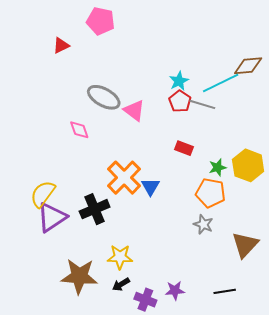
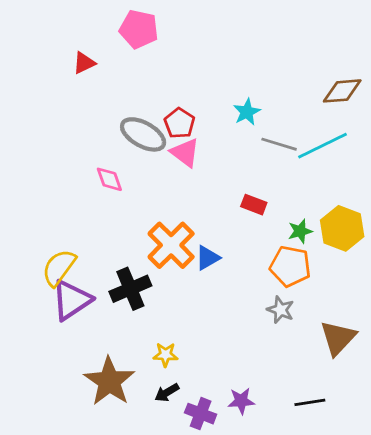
cyan line: (221, 83) -> (323, 146), moved
red pentagon: (180, 101) -> (179, 123), moved
blue triangle: (150, 187) -> (208, 258), turned 30
yellow star: (120, 257) -> (165, 355), size x0.7
brown star: (79, 276) -> (109, 381), turned 30

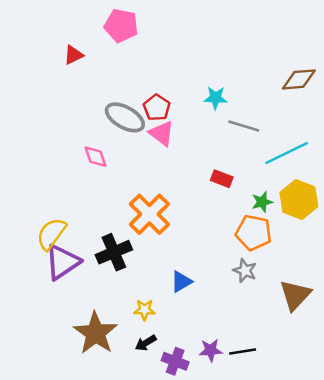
cyan star: (247, 112) -> (216, 98), turned 30
cyan line: (323, 146) -> (287, 153), moved
blue triangle: (208, 258) -> (181, 282), moved
black line: (310, 402) -> (243, 351), moved

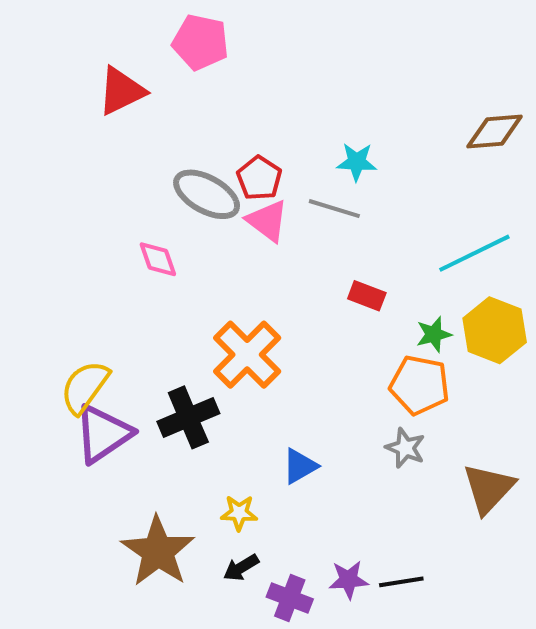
red triangle: (73, 55) -> (121, 91), size x1.5
gray line: (244, 126) -> (334, 209), moved

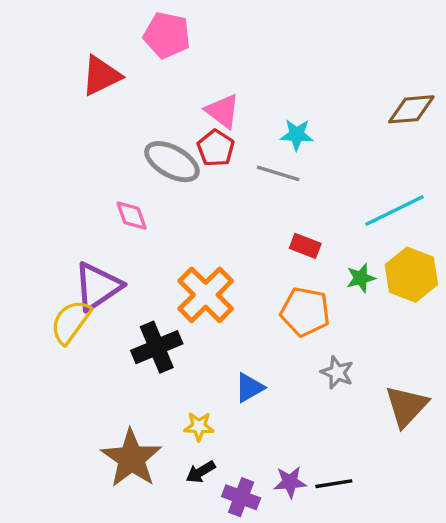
pink triangle: (267, 221) -> (223, 111), moved
orange pentagon: (420, 385) -> (305, 312), moved
purple triangle: (103, 434) -> (98, 286), moved

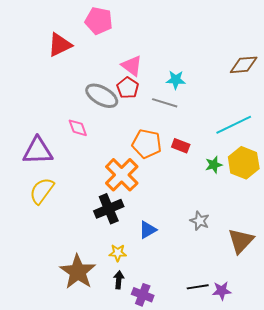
purple triangle: (98, 286) -> (38, 151), moved, turned 32
orange pentagon: (305, 312) -> (147, 144), moved
black cross: (157, 347) -> (109, 209), moved
black arrow: (201, 472) -> (119, 280), turned 126
purple star: (290, 482) -> (222, 291), moved

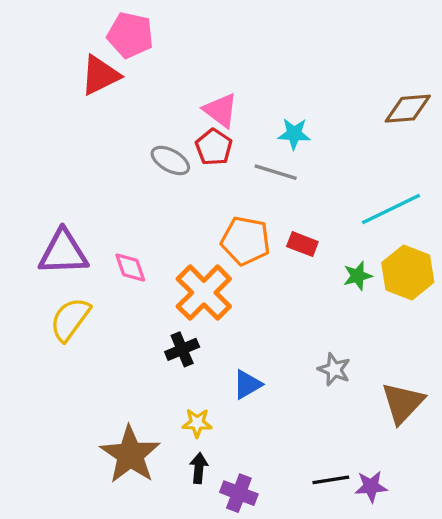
pink pentagon: (99, 21) -> (130, 35), moved
gray ellipse: (102, 96) -> (170, 160), size x0.7
pink diamond: (78, 128) -> (130, 267), moved
black cross: (109, 209) -> (182, 349), size x0.7

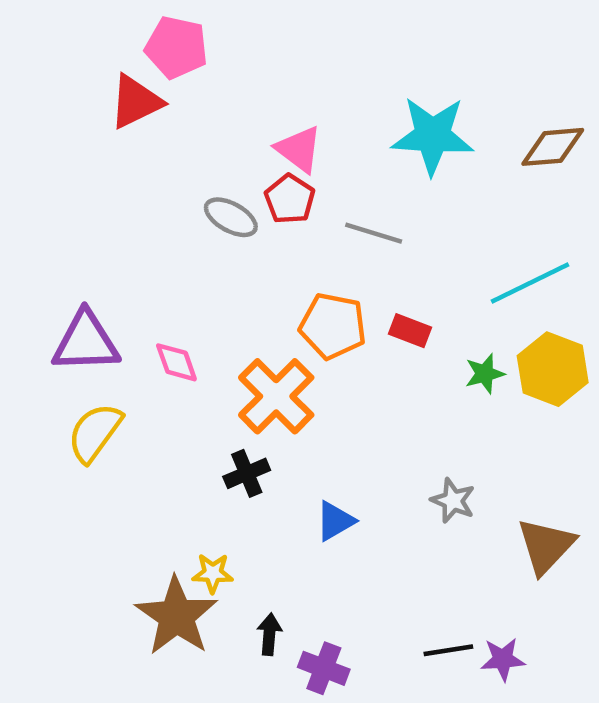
cyan star: (294, 134) -> (433, 136), moved, size x1.8
yellow star: (197, 423) -> (213, 573), moved

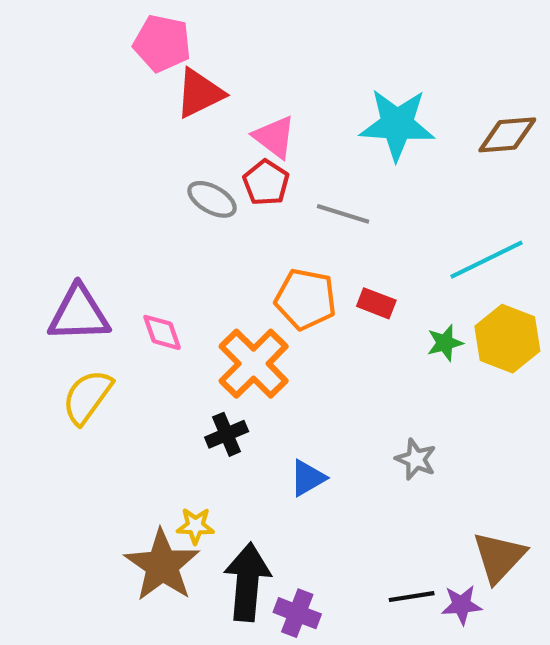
red triangle: (136, 102) -> (200, 93), moved
brown triangle: (546, 546) -> (499, 557), moved
black arrow: (269, 634) -> (247, 582), size x2.0

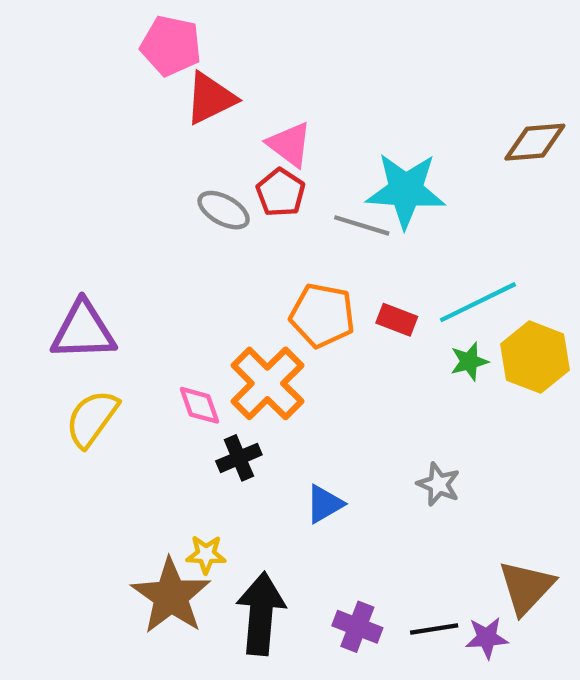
cyan star: (397, 124) -> (406, 190), moved
cyan line: (487, 260) -> (478, 302), moved
pink diamond: (162, 332) -> (199, 405), moved
purple cross: (297, 613) -> (357, 627), moved

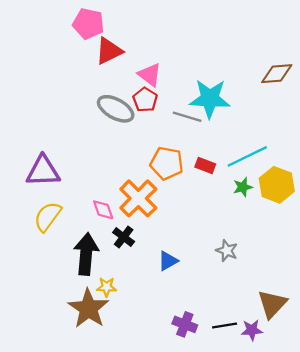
gray ellipse: (224, 210) -> (116, 109), size x1.4
black cross: (239, 458) -> (124, 237), turned -30
black arrow: (261, 614) -> (86, 254), moved

